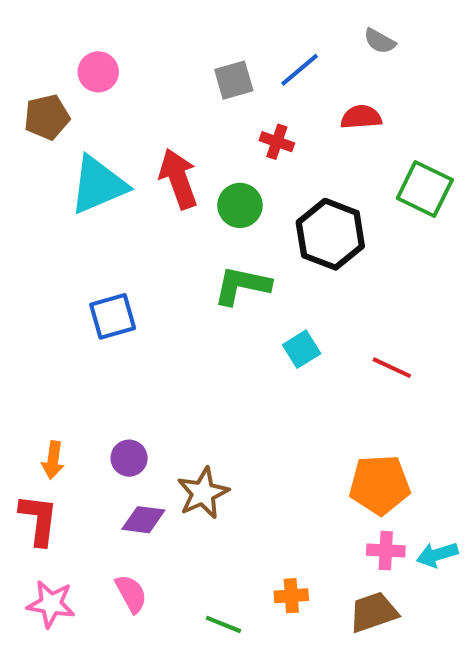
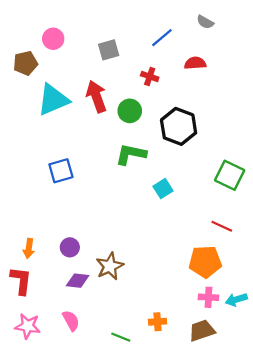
gray square: (234, 80) -> (109, 50), moved
green square: (425, 189) -> (230, 175), moved
red line: (392, 368) -> (222, 226), moved

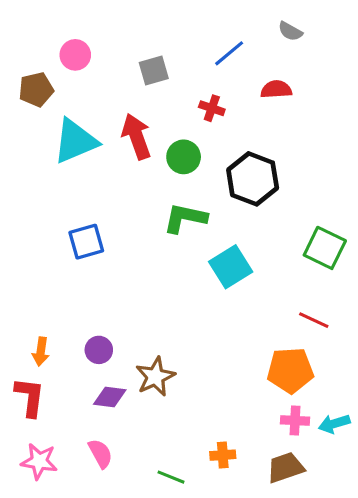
cyan square: (163, 189) -> (231, 267), size x1.5

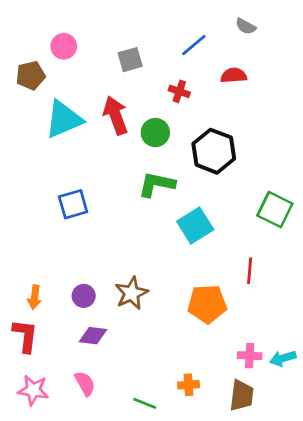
red line: (314, 320) -> (250, 271), moved, turned 70
orange pentagon: (290, 370) -> (207, 304), moved
brown star: (155, 377) -> (131, 293), moved
brown trapezoid: (286, 468) -> (242, 395), turned 116

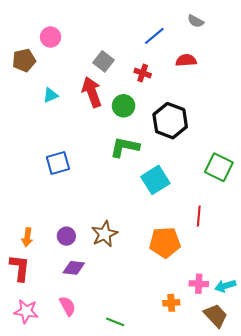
gray square: (130, 60) -> (103, 61), moved, turned -36
cyan triangle: (64, 119) -> (50, 95), size x0.5
orange cross: (189, 385) -> (171, 303), moved
brown trapezoid: (242, 395) -> (216, 316), moved, turned -50

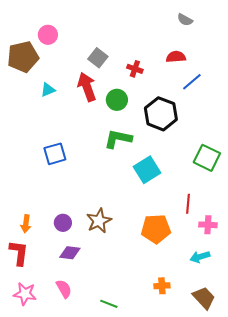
blue line: (154, 36) -> (192, 82), moved
brown pentagon: (24, 60) -> (23, 57), size x1.4
pink cross: (199, 284) -> (208, 225), moved
cyan arrow: (225, 286) -> (200, 257), moved

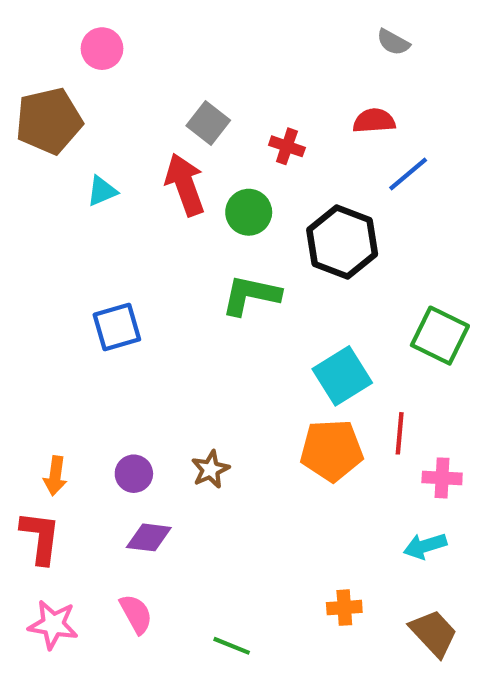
pink circle: (48, 35) -> (102, 49), moved
cyan square: (147, 170) -> (342, 376), moved
brown star: (99, 221) -> (210, 469), size x0.7
orange pentagon: (156, 229) -> (332, 450), moved

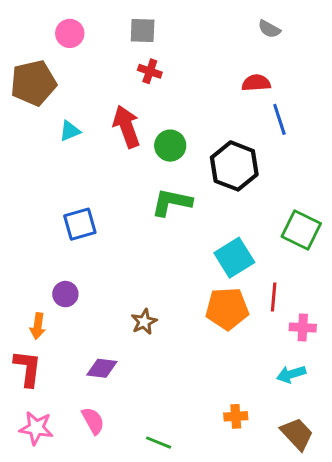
gray square: (208, 123) -> (143, 31), moved, turned -36
red cross: (287, 146) -> (150, 71), moved
blue line: (408, 174) -> (279, 119), turned -68
purple circle: (134, 474) -> (65, 294), moved

